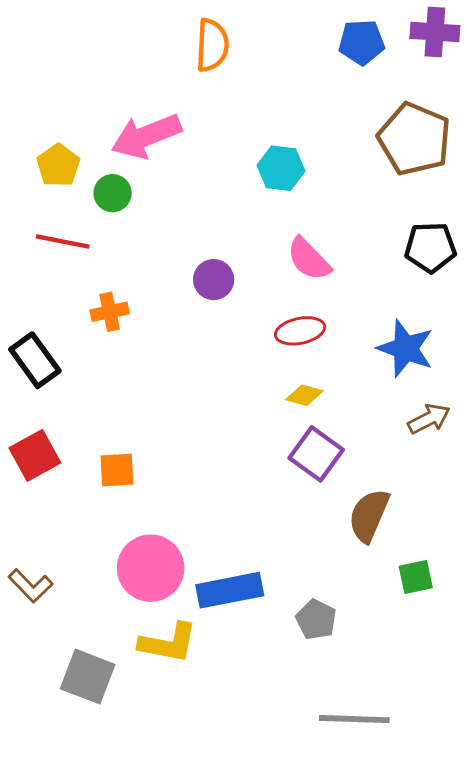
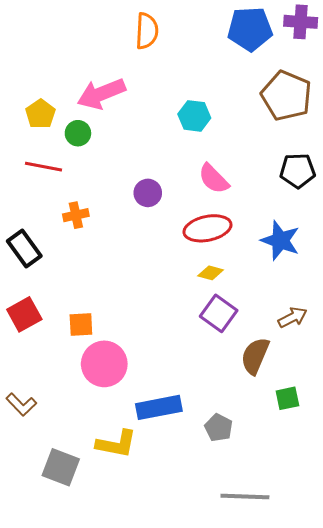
blue pentagon: (362, 42) -> (250, 29), size x1.4
red ellipse: (300, 331) -> (207, 228), size x1.4
brown arrow: (429, 419) -> (292, 317), moved
pink circle: (151, 568) -> (104, 364), moved

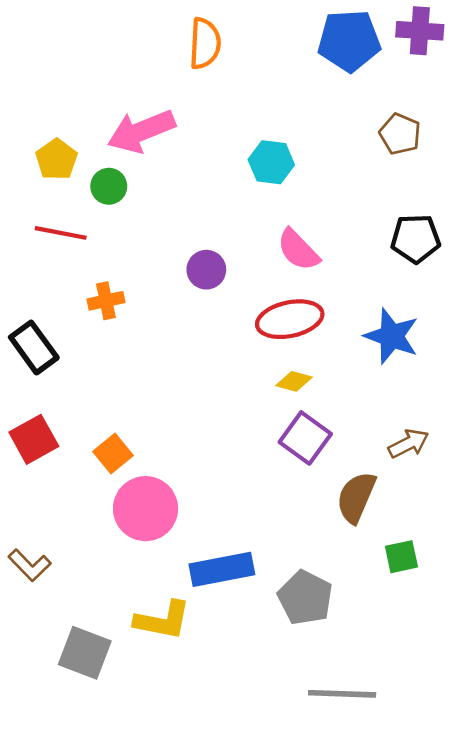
brown pentagon: (286, 96) -> (400, 134), size x0.6
orange square: (81, 324) -> (113, 453), turned -36
gray pentagon: (219, 428) -> (305, 598), size x1.4

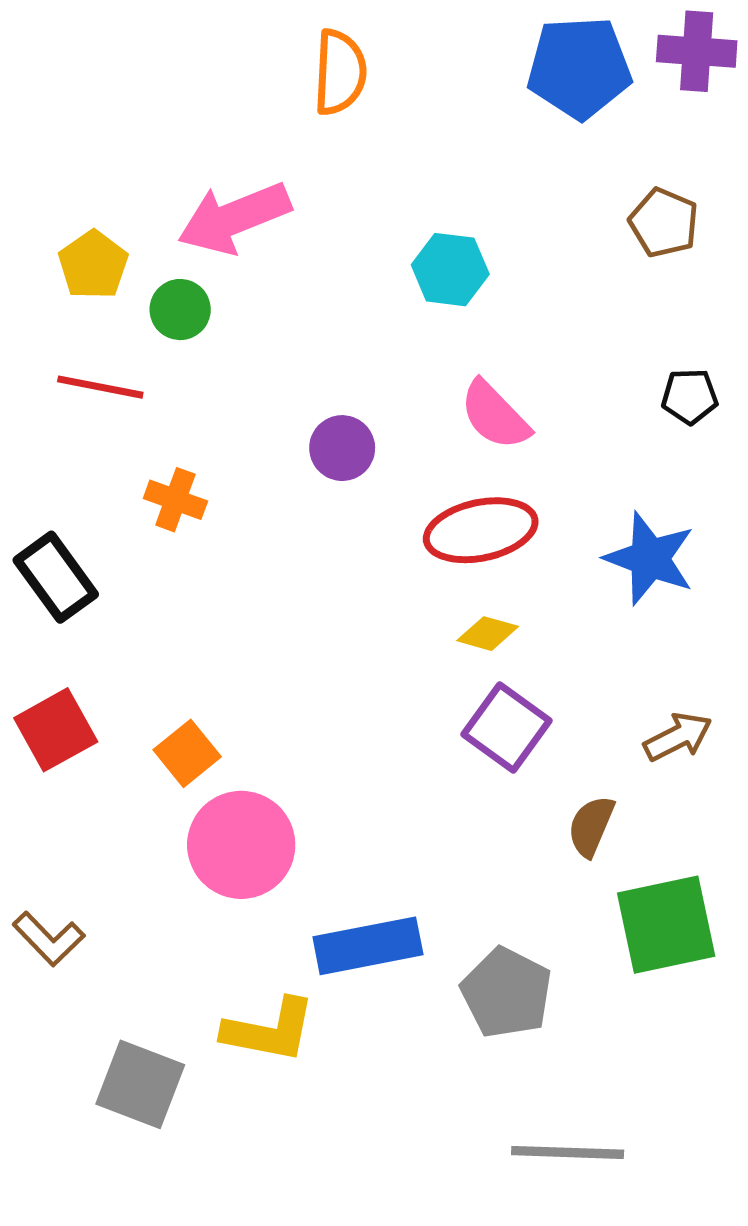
black pentagon: (416, 239) -> (690, 396), size x0.7
orange cross: (106, 301) -> (175, 500), turned 32
brown semicircle: (356, 497) -> (591, 826), size x0.7
green square: (401, 557) -> (666, 925), size x1.8

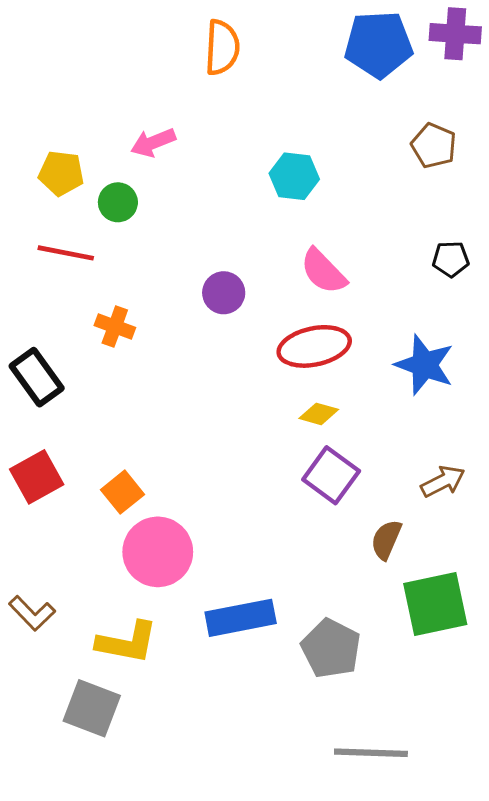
pink arrow: (234, 218) -> (153, 143), size x0.6
yellow pentagon: (93, 265) -> (61, 173), turned -30
yellow L-shape: (269, 1030) -> (127, 642), moved

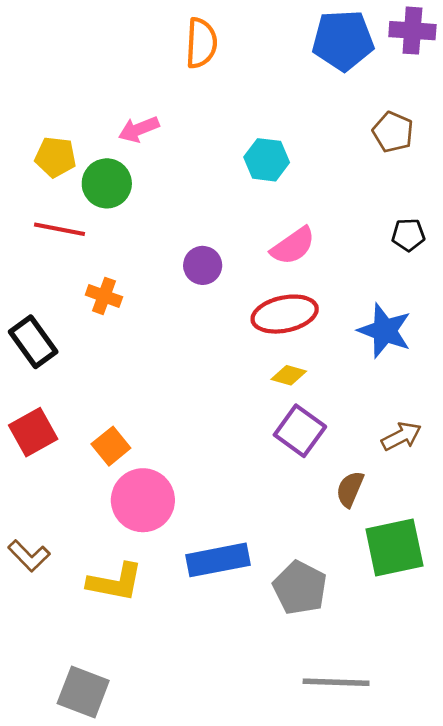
green circle: (118, 202) -> (107, 183), size x1.4
pink semicircle: (323, 271) -> (293, 246), turned -81
gray square: (92, 708) -> (83, 692), moved

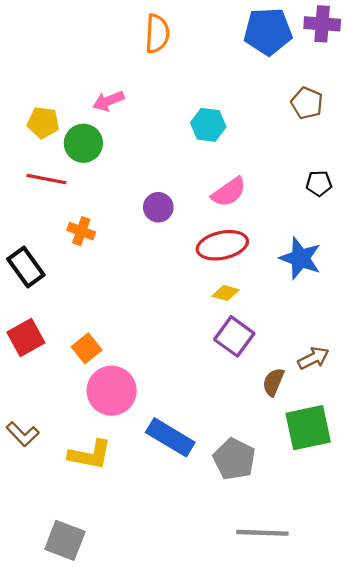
brown arrow: (401, 436) -> (313, 358), moved
blue rectangle: (218, 560) -> (170, 437), turned 42

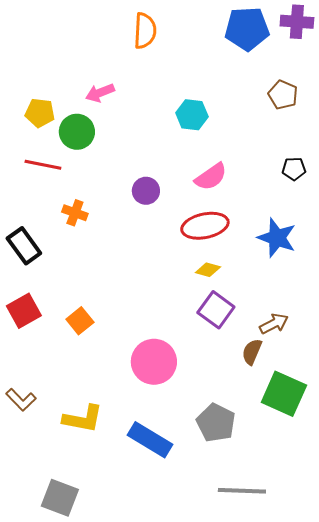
brown arrow: (313, 358) -> (274, 324), moved
pink circle: (112, 391) -> (154, 362), moved
green square: (308, 428) -> (284, 394), turned 36
blue rectangle: (170, 437) -> (150, 440), moved

